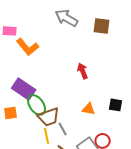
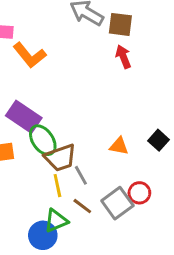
brown square: (102, 26) -> (120, 24), moved
red arrow: (83, 71) -> (123, 57), moved
black square: (116, 105) -> (158, 140), turned 32

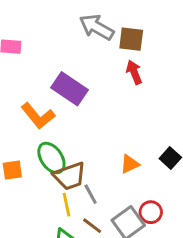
orange L-shape: (30, 55) -> (38, 116), moved
purple rectangle: (24, 117) -> (70, 89), moved
orange triangle: (119, 146) -> (130, 164), turned -36

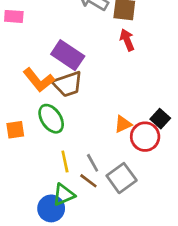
brown trapezoid: (70, 176) -> (68, 84), moved
gray line: (91, 194) -> (93, 163), moved
red circle: (151, 212) -> (145, 137), moved, size x1.4

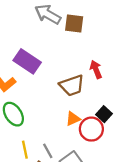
red arrow: (127, 40) -> (96, 69), moved
brown trapezoid: (68, 84) -> (72, 85), moved

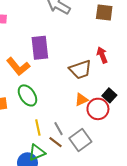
brown square: (74, 23) -> (104, 13), moved
purple rectangle: (27, 61) -> (40, 48), turned 50

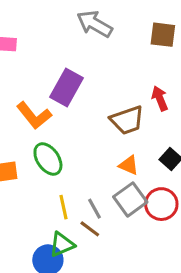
purple rectangle: (40, 48) -> (67, 88), turned 35
orange triangle: (81, 100) -> (129, 165), turned 48
red circle: (98, 109) -> (161, 204), moved
gray square: (80, 140) -> (130, 199), moved

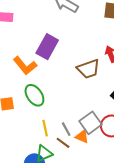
orange triangle: (129, 165) -> (82, 137), moved

